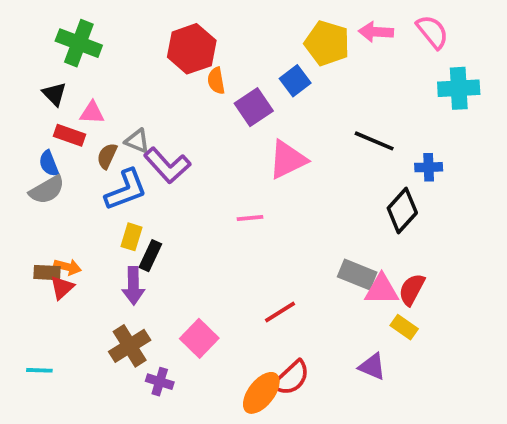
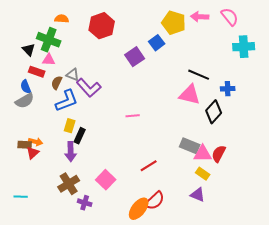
green cross: (79, 43) -> (49, 40), moved
orange semicircle: (216, 81) -> (62, 19), moved, turned 104
pink triangle: (288, 160) -> (190, 95), moved, turned 40
yellow rectangle: (404, 327) -> (203, 174), moved

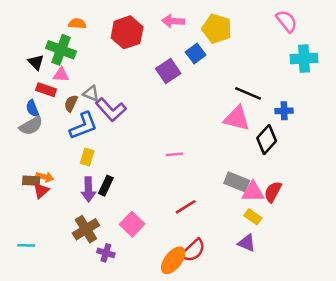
pink arrow: (200, 17) -> (173, 21), moved
pink line: (133, 116) -> (174, 154), moved
black rectangle: (80, 136) -> (106, 186), moved

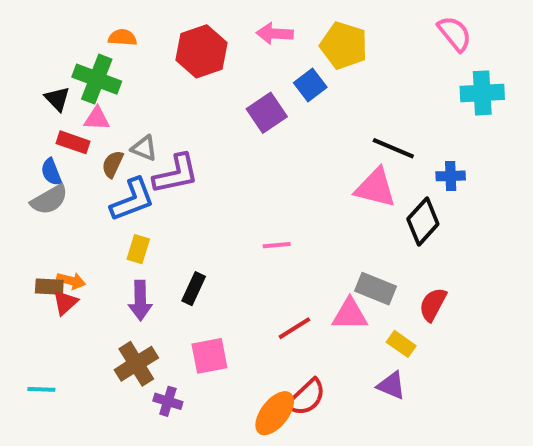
purple L-shape: (111, 110) -> (176, 174), turned -60
black rectangle: (106, 186) -> (194, 289), moved
pink triangle: (253, 192) -> (350, 314), moved
pink square: (132, 224) -> (209, 356), turned 35

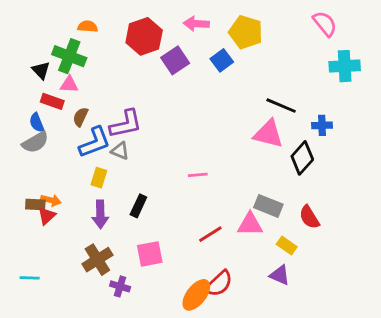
purple square: (267, 113) -> (175, 60), moved
gray triangle: (144, 148) -> (120, 151), moved
red semicircle: (433, 304) -> (309, 217), turned -60

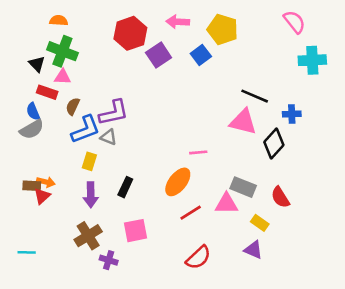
orange semicircle: (88, 27) -> (59, 20), moved
pink line: (198, 175) -> (198, 152), moved
orange ellipse: (196, 295) -> (178, 182), moved

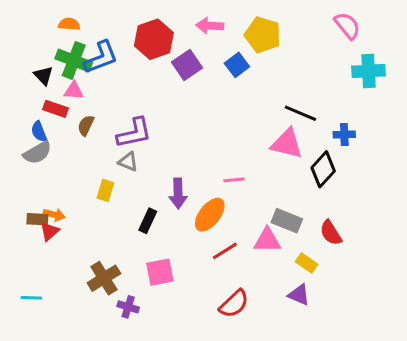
blue L-shape: (86, 129) -> (101, 57), moved
purple arrow: (91, 195) -> (178, 193), moved

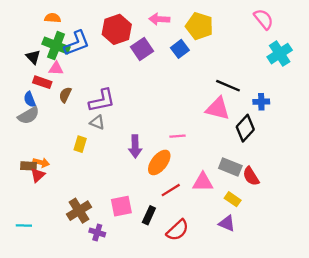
cyan cross: (368, 71) -> (280, 54), turned -30
black rectangle: (148, 221) -> (149, 215), moved
gray rectangle: (287, 221) -> (230, 167), moved

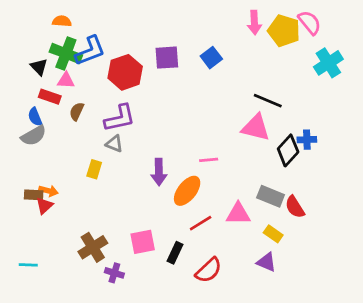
pink arrow: (159, 19) -> (254, 23), moved, turned -96
yellow pentagon: (199, 26) -> (284, 31), moved
red hexagon: (117, 29) -> (125, 72), moved
purple square: (142, 49) -> (167, 58), turned 30
blue cross: (261, 102) -> (307, 140), moved

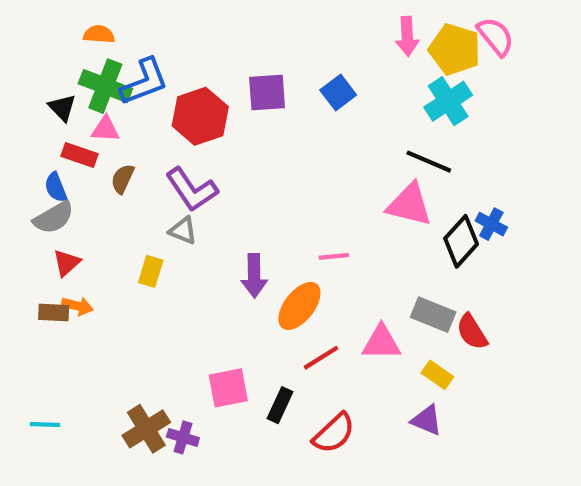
cyan cross: (328, 63) -> (448, 101), moved
purple L-shape: (120, 118) -> (192, 190), turned 68
blue cross: (307, 140) -> (491, 224), turned 30
red triangle: (44, 206) -> (67, 263), moved
brown cross: (93, 247) -> (146, 429), moved

